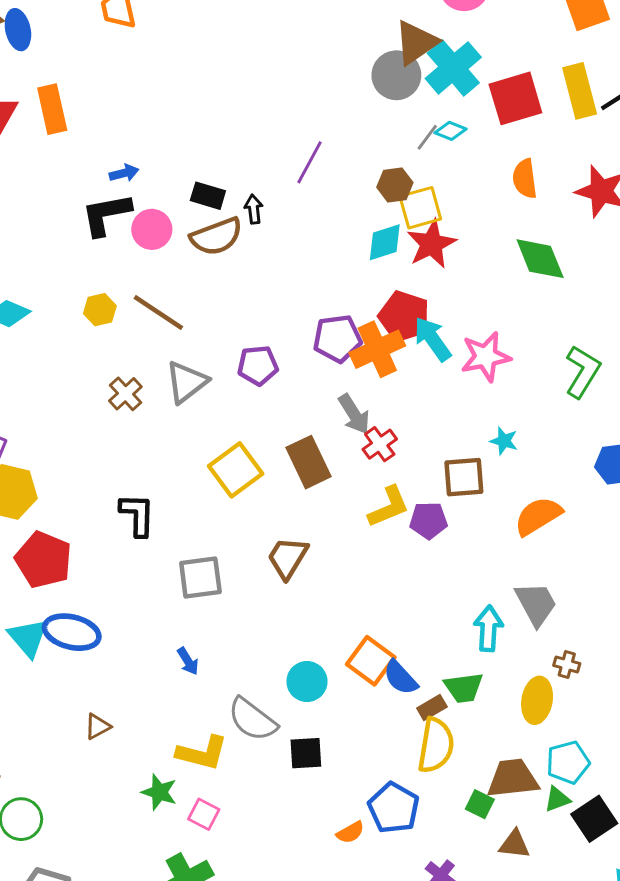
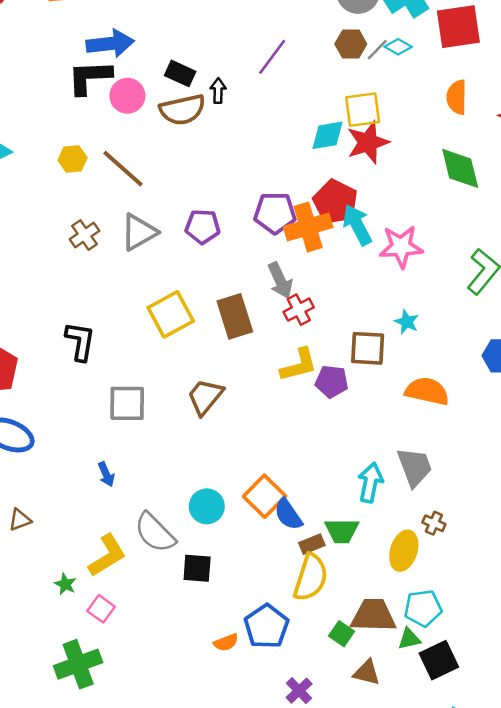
blue arrow: (124, 173) -> (110, 44), size x1.8
brown hexagon: (395, 185) -> (351, 44), moved
orange semicircle: (538, 516) -> (427, 391), turned 36
yellow L-shape: (202, 753) -> (107, 555), turned -54
green star: (159, 792) -> (65, 584), size x0.7

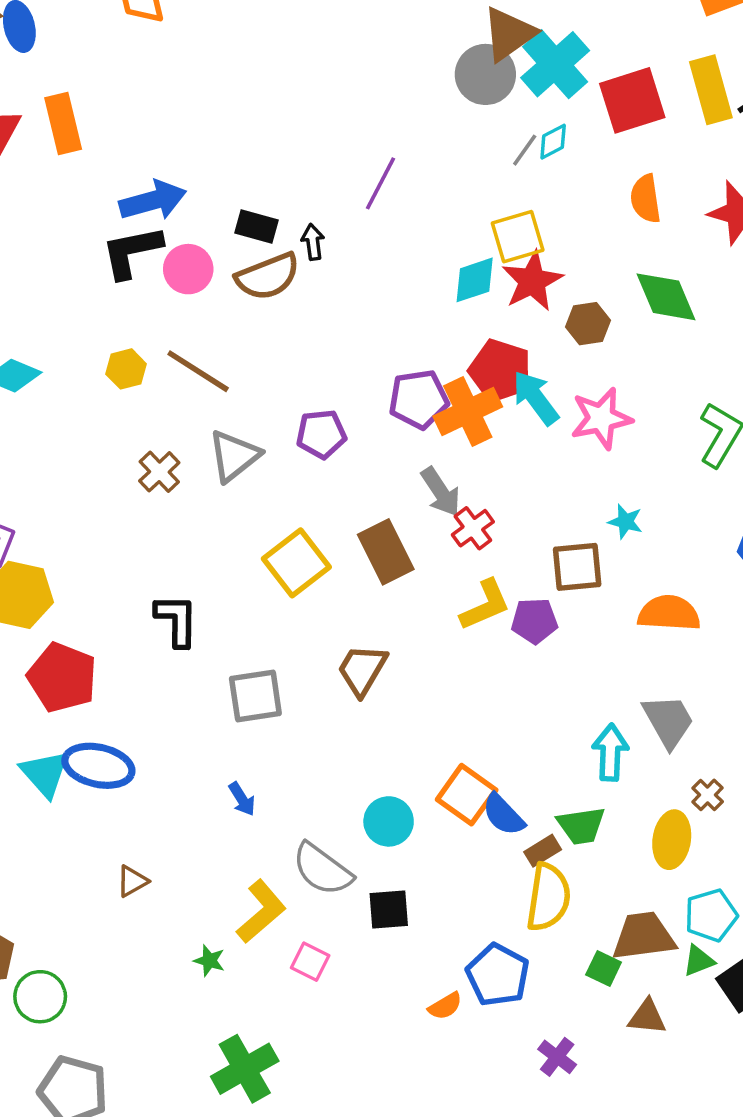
brown hexagon: (351, 44) -> (588, 324), moved
cyan diamond: (398, 47) -> (553, 142), turned -48
brown cross: (434, 523) -> (708, 795), turned 30
pink square: (101, 609) -> (310, 962), moved

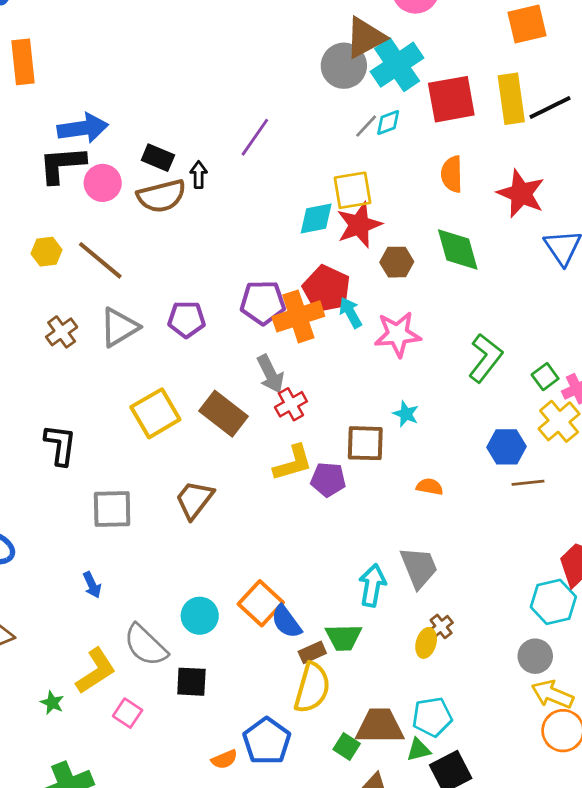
cyan arrow: (536, 398) -> (350, 313), size x0.7
brown rectangle: (386, 552) -> (223, 414), turned -33
orange semicircle: (669, 613) -> (430, 487), size x0.6
yellow ellipse: (672, 840) -> (426, 643), moved, size x0.7

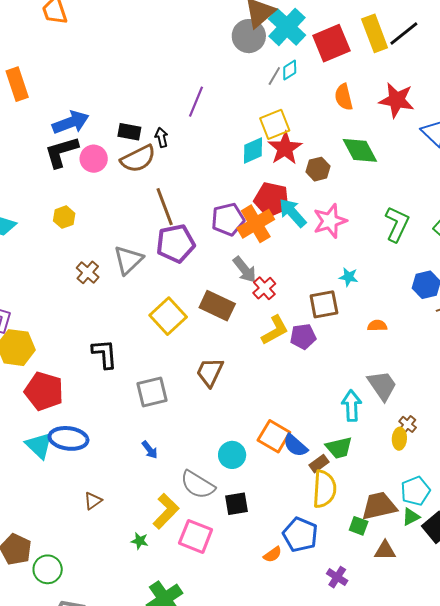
brown line: (100, 260) -> (165, 207), moved, turned 42
cyan arrow: (350, 313) -> (293, 213), size x1.4
purple pentagon: (186, 319) -> (176, 244), size x1.4
pink square: (128, 713) -> (196, 536), size x1.6

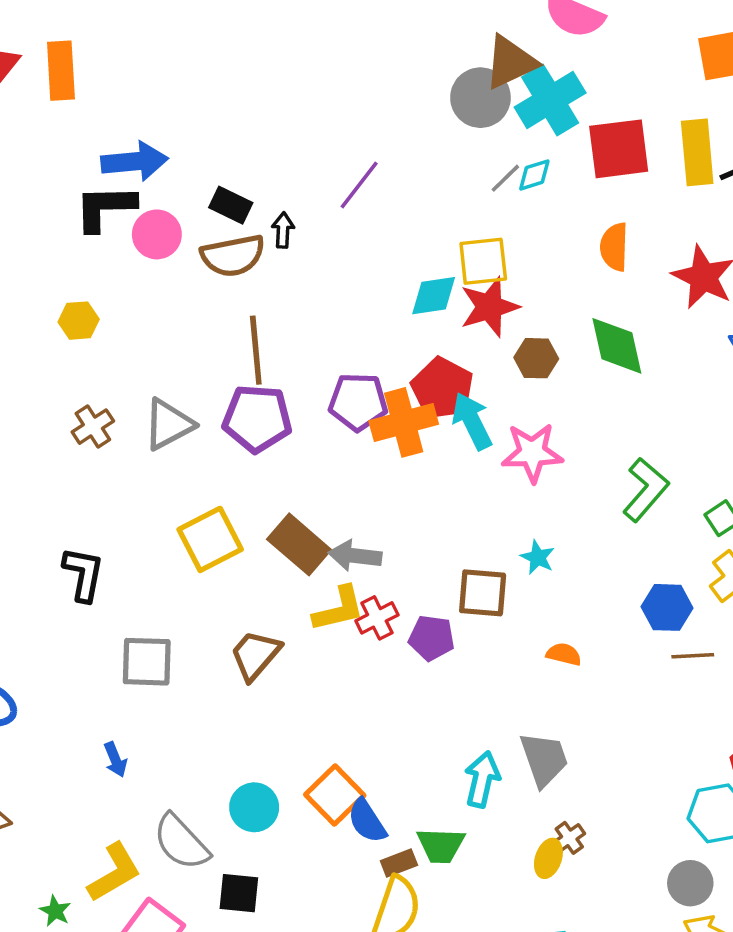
gray arrow: (245, 270) -> (355, 556), moved, turned 120
red cross: (264, 288) -> (377, 618), moved
yellow L-shape: (275, 330) -> (339, 609), moved

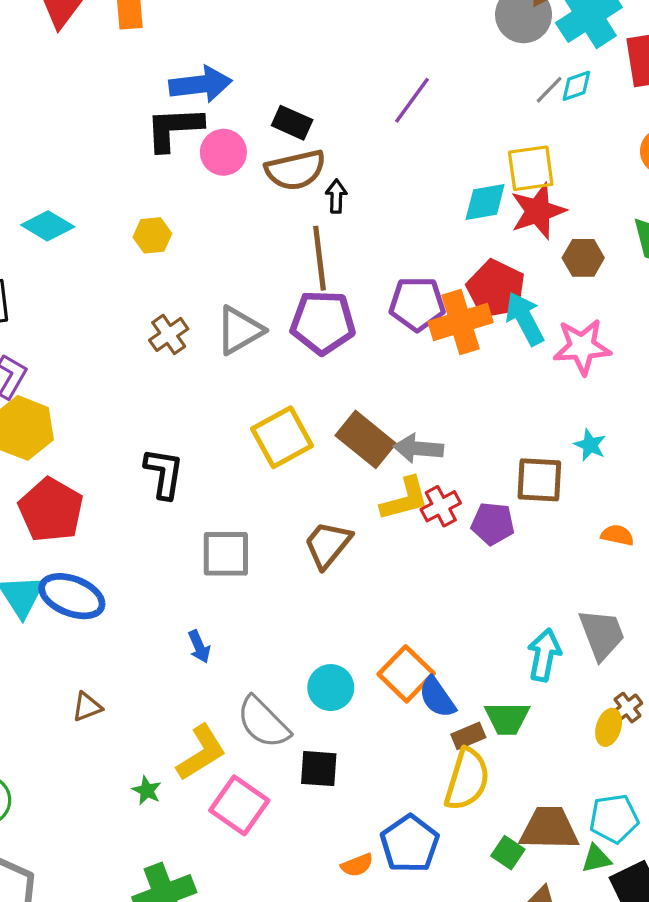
black arrow: (283, 230) -> (336, 196), moved

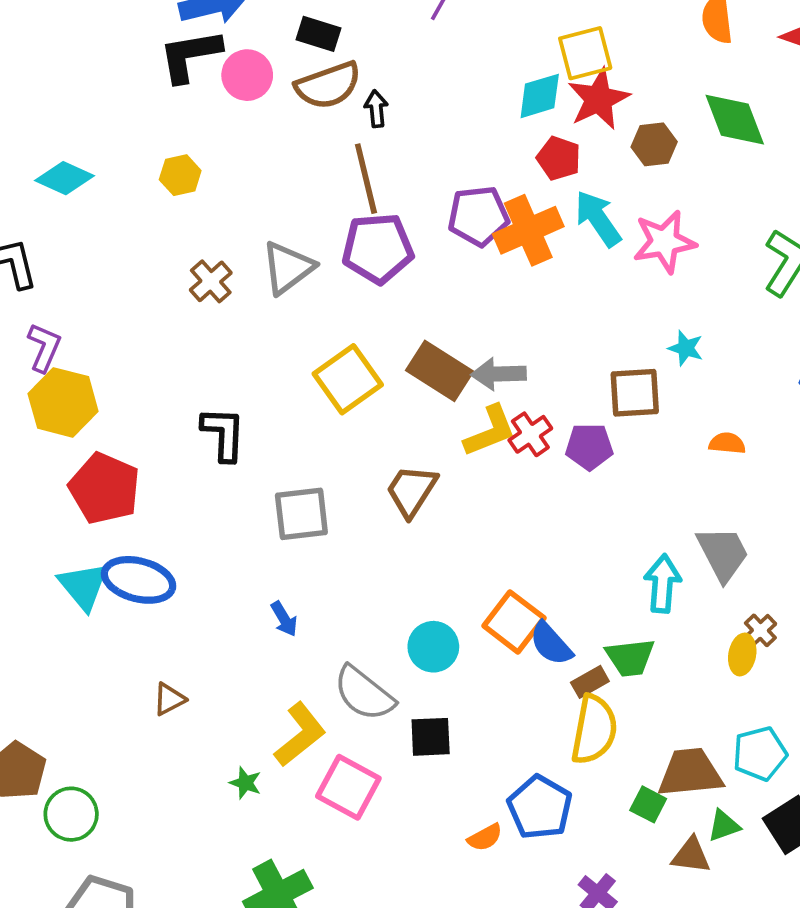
red pentagon: (496, 289) -> (559, 158), moved, size x0.7
green triangle: (596, 859) -> (724, 826), moved

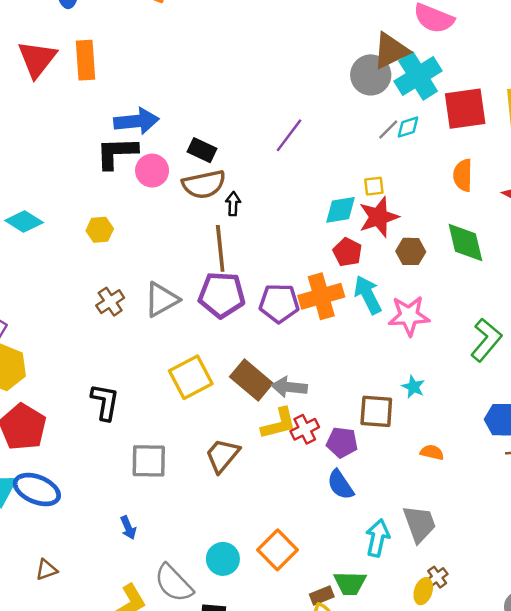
yellow square: (585, 53) -> (374, 186), size x0.6
purple pentagon: (478, 216) -> (279, 303), moved
blue semicircle: (551, 644) -> (340, 485), moved

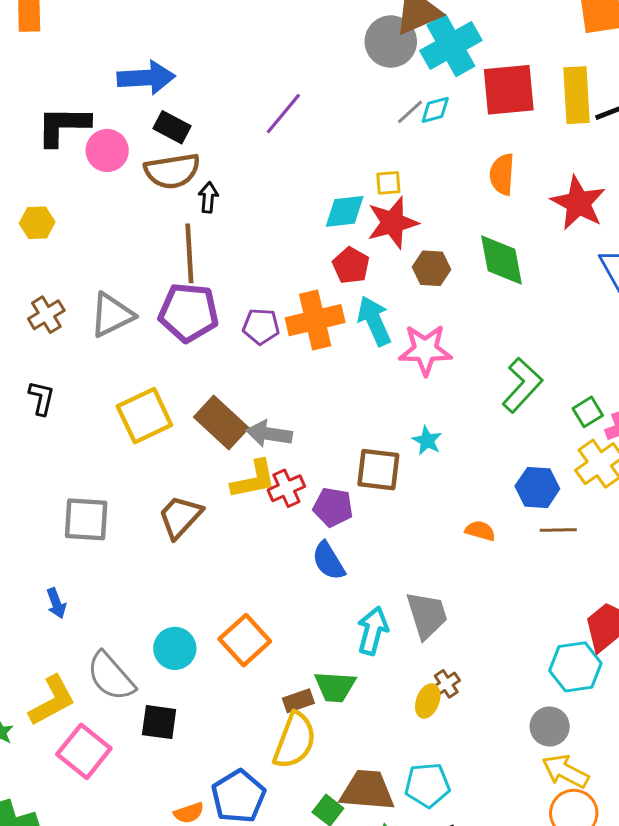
blue arrow: (136, 121) -> (146, 78), moved
purple pentagon: (279, 303) -> (261, 326), size x0.7
black L-shape: (105, 402) -> (41, 398), moved, size x0.7
orange semicircle: (432, 452) -> (480, 531), moved

